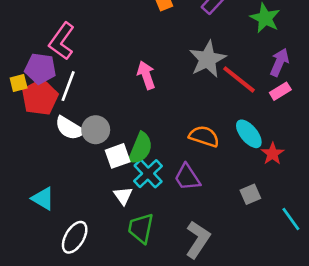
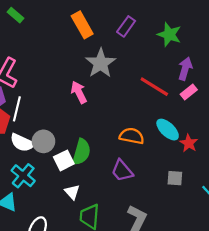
gray star: (208, 59) -> (101, 63), moved
cyan cross: (148, 174) -> (23, 176), moved
gray square: (250, 194) -> (175, 178), turned 35

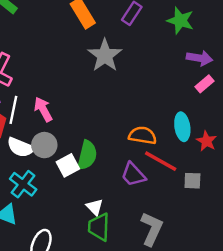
purple arrow: (185, 69) -> (200, 58), turned 85
red line: (154, 87) -> (161, 161), moved
pink arrow: (79, 92) -> (43, 109), moved
cyan ellipse: (168, 130) -> (182, 127), turned 40
white triangle: (72, 192) -> (95, 207), moved

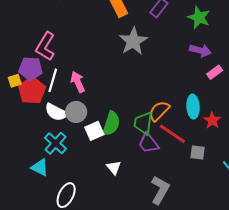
purple arrow: (200, 58) -> (200, 50), moved
orange semicircle: (143, 135) -> (159, 111), turned -60
green trapezoid: (99, 227) -> (143, 123), moved

